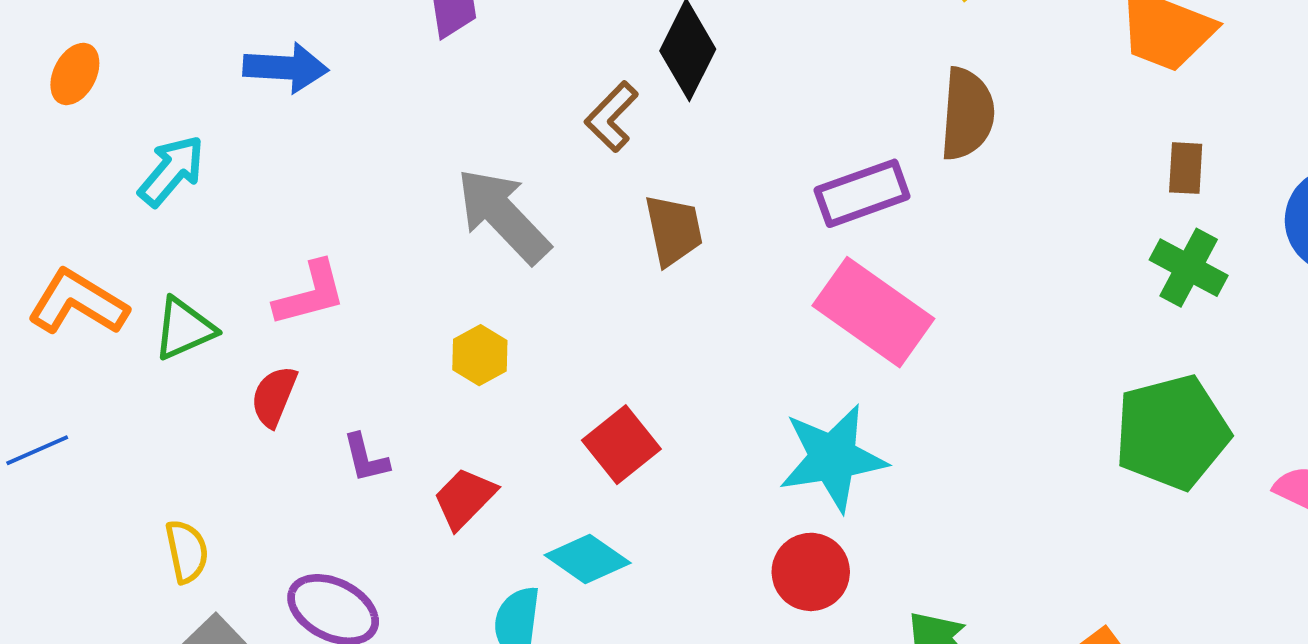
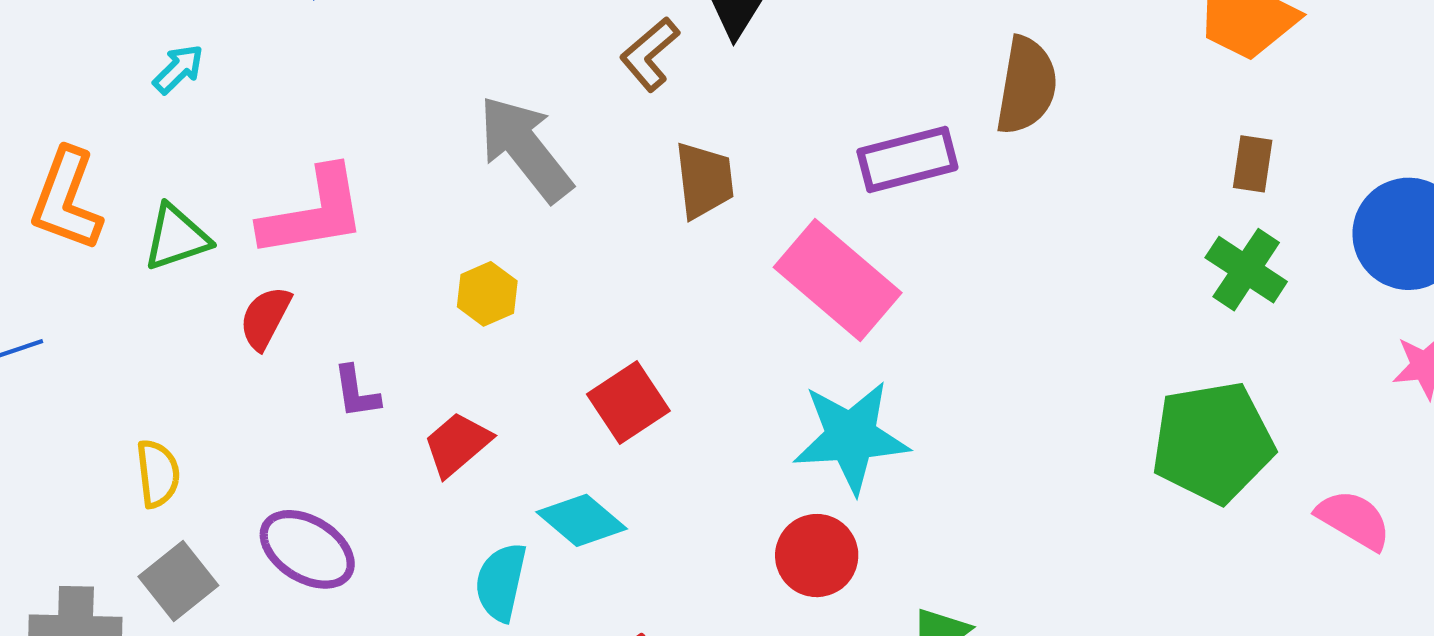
cyan arrow: (172, 171) -> (178, 69), size x0.7
pink L-shape: (310, 294) -> (313, 213), size x1.4
orange L-shape: (78, 303) -> (66, 200), turned -106
pink rectangle: (873, 312) -> (838, 280), moved

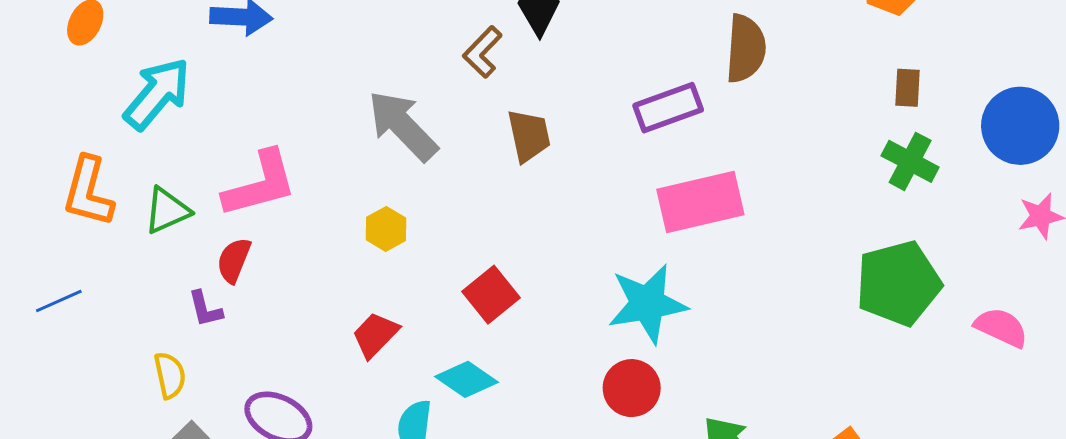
cyan arrow: (178, 69) -> (157, 94), size x2.0
pink rectangle: (838, 280) -> (700, 202), moved, turned -48
purple L-shape: (356, 392) -> (205, 309), moved

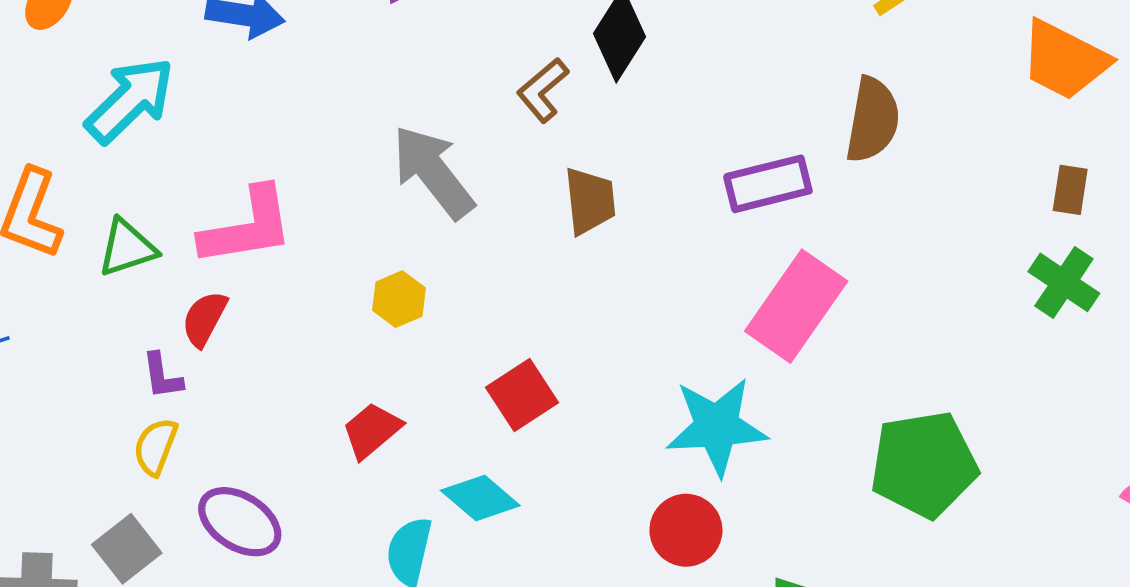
pink rectangle: (700, 202) -> (796, 306), turned -48
green pentagon: (898, 283) -> (924, 464), moved
yellow semicircle: (170, 375) -> (156, 447), moved, turned -153

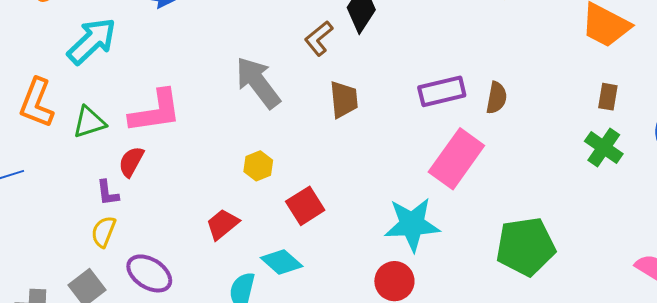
brown semicircle: (873, 120) -> (496, 98), moved, size x0.7
yellow hexagon: (399, 299) -> (258, 166), moved

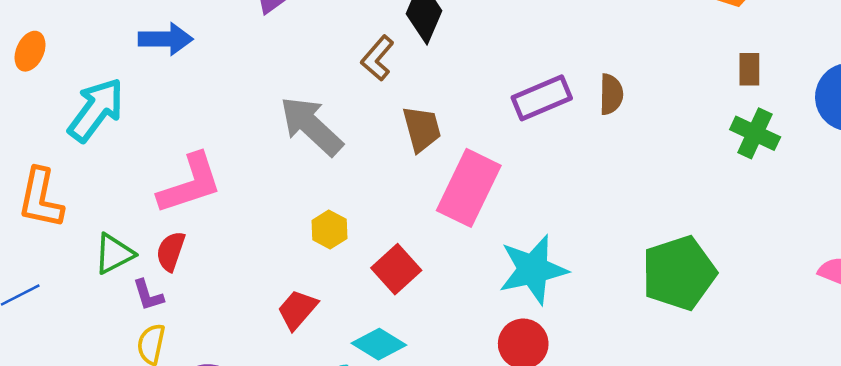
green triangle: (89, 122) -> (114, 254), moved
pink rectangle: (456, 159) -> (469, 188), moved

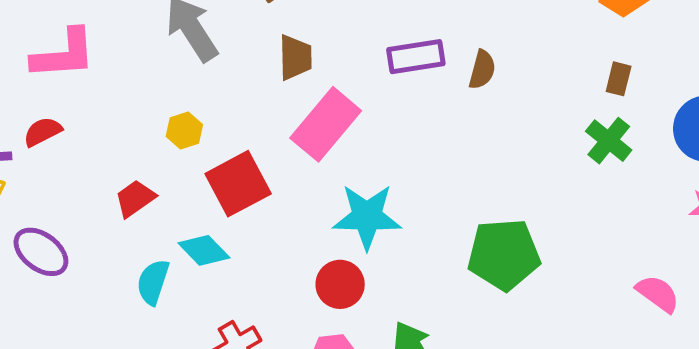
red semicircle: (171, 251) -> (43, 132), moved, turned 30
red square: (396, 269) -> (238, 184), size x1.4

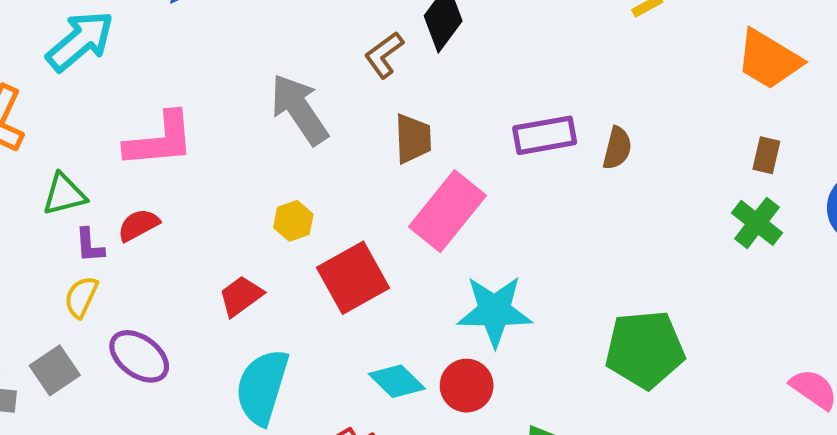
cyan diamond: (204, 250) -> (397, 381), moved
cyan semicircle: (153, 282) -> (262, 387), size x1.5

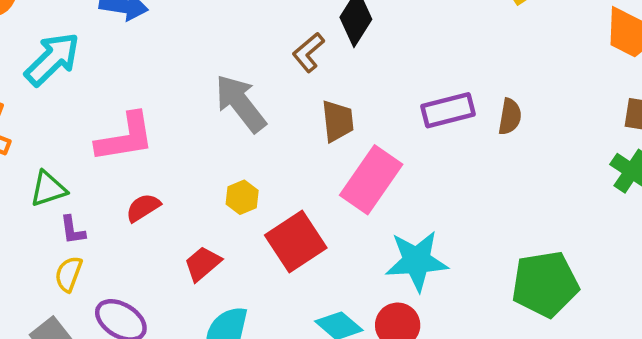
red semicircle: (138, 225) -> (143, 208), moved

